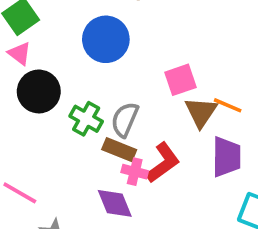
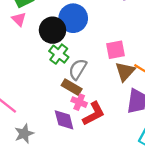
black circle: (39, 91) -> (53, 30), moved
green cross: (86, 119) -> (59, 54), moved
red L-shape: (163, 163) -> (94, 114), moved

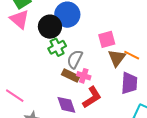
pink triangle: (19, 19) -> (19, 19), size x1.5
green cross: (59, 54) -> (57, 47), turned 30
pink cross: (79, 102) -> (84, 76), moved

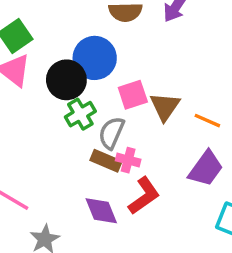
pink square: (107, 39) -> (133, 95), moved
brown triangle: (117, 58) -> (165, 107), moved
purple trapezoid: (129, 83) -> (206, 169), turned 35

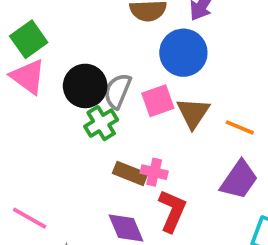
blue circle: (95, 58) -> (183, 53), moved
gray semicircle: (111, 133) -> (117, 91), moved
red L-shape: (144, 196) -> (172, 211), turned -30

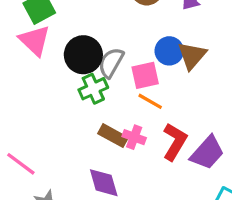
blue circle: (183, 53) -> (169, 51), moved, size x0.7
brown triangle: (193, 113) -> (192, 56), moved
orange line: (240, 127) -> (150, 101), moved
red L-shape: (172, 211) -> (175, 142), moved

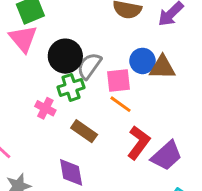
brown triangle: (192, 56) -> (162, 67), turned 44
pink cross: (134, 137) -> (45, 108), moved

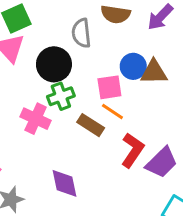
gray semicircle: (89, 66) -> (81, 33), moved, turned -40
pink cross: (45, 108) -> (36, 119), size x1.4
brown rectangle: (84, 131) -> (91, 125), moved

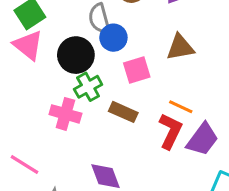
blue circle: (133, 66) -> (113, 38), moved
orange line: (112, 111) -> (181, 107), moved

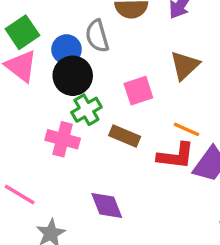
blue circle: (113, 38) -> (67, 49), moved
brown triangle: (180, 47) -> (185, 65), turned -32
red L-shape: (170, 131) -> (176, 156), turned 72

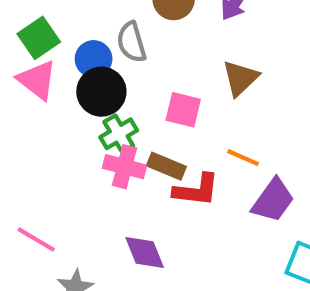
pink square: (138, 91) -> (183, 110), turned 32
pink cross: (63, 139) -> (124, 167), moved
red L-shape: (176, 156) -> (196, 190), moved

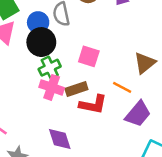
brown triangle: (240, 78) -> (145, 63), moved
brown rectangle: (166, 166) -> (76, 89), turned -45

